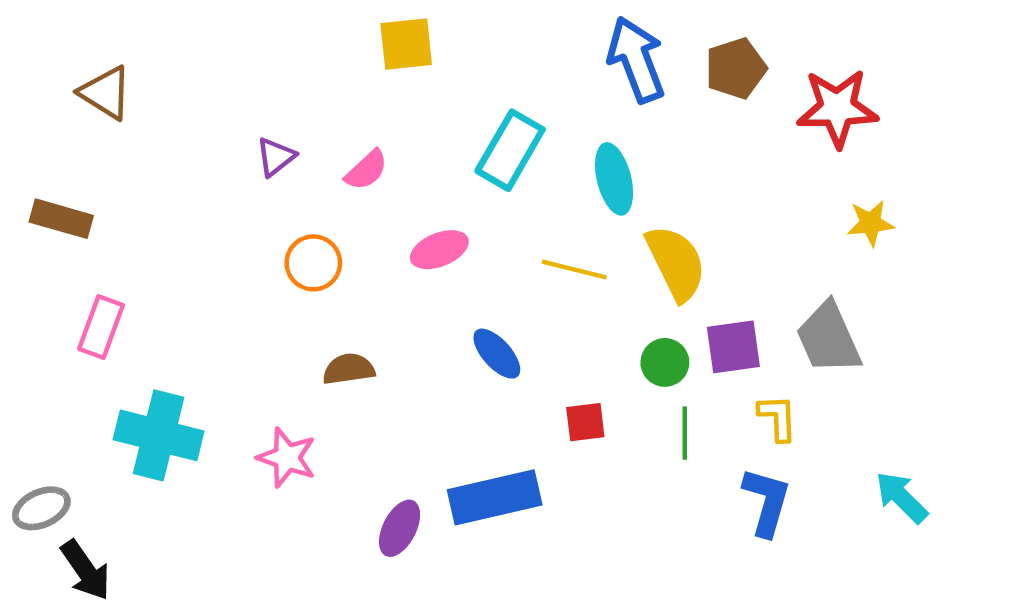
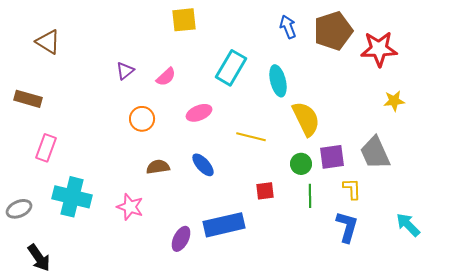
blue arrow: (636, 60) -> (288, 27), size x0.6
brown pentagon: (736, 68) -> (333, 31), size x1.4
yellow line: (574, 270) -> (251, 137), moved
blue ellipse: (497, 354) -> (203, 165), moved
gray ellipse: (41, 508) -> (19, 209), moved

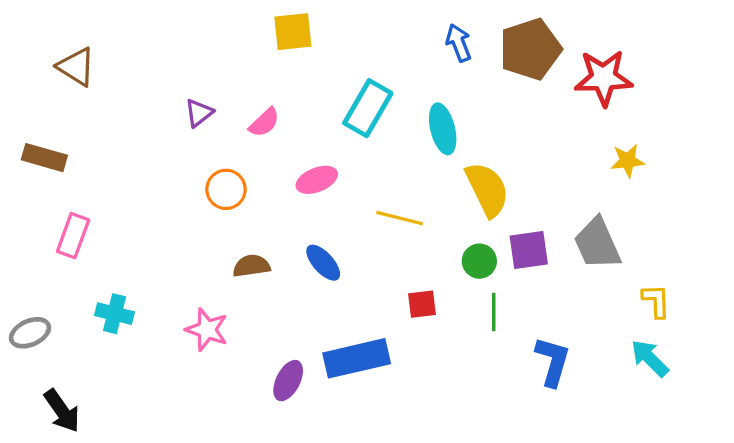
yellow L-shape: (352, 189) -> (656, 301), moved
cyan cross: (72, 197) -> (114, 314), size x0.6

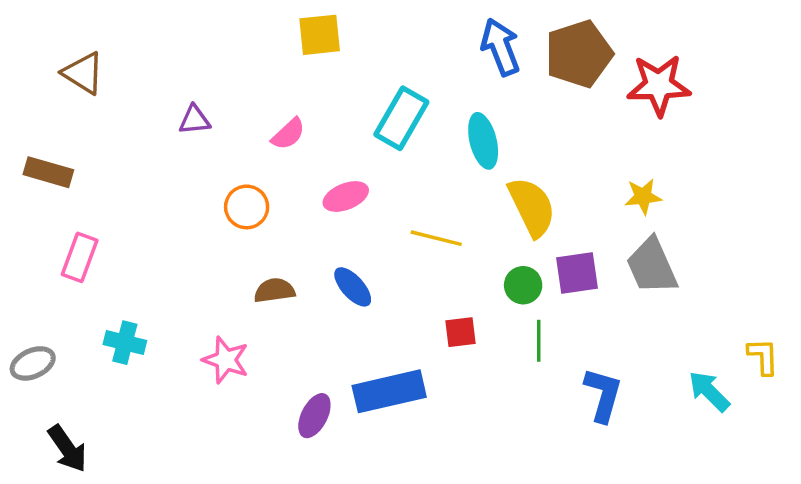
blue arrow: (459, 43) -> (500, 47), size x1.4
purple triangle: (199, 113) -> (194, 120), moved, turned 32
yellow star: (628, 161) -> (643, 197), moved
yellow L-shape: (656, 301) -> (763, 356), moved

